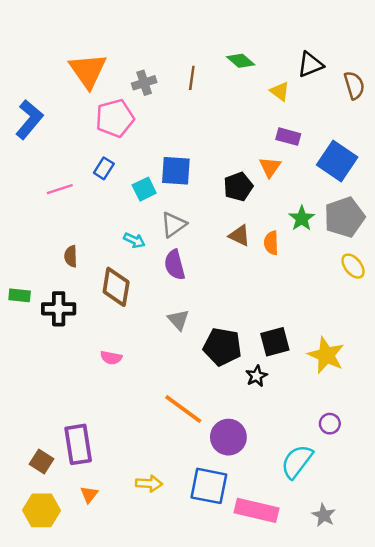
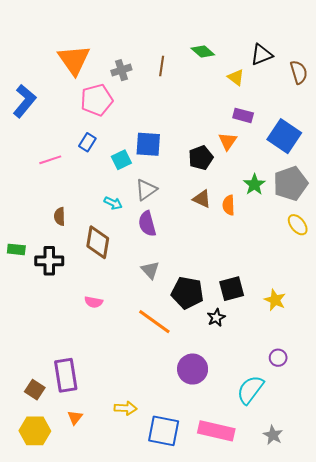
yellow star: (326, 355) -> (275, 300), size x0.7
orange line: (183, 409) -> (154, 322), moved
blue square: (209, 486) -> (164, 431), moved

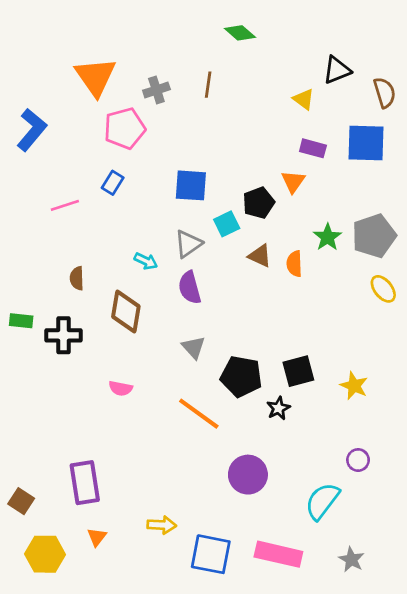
green diamond: (203, 52) -> (240, 33), moved
blue square: (284, 136) -> (366, 143), moved, turned -32
cyan square: (121, 160) -> (227, 224), moved
brown square: (35, 390) -> (21, 501), moved

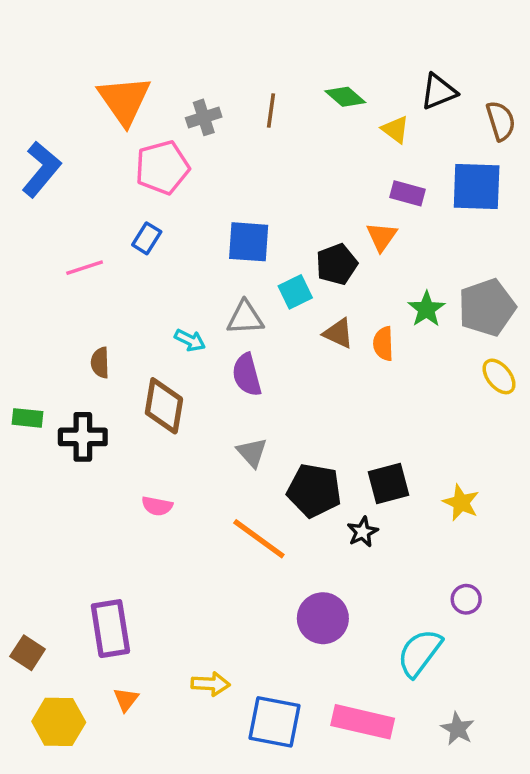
green diamond: (240, 33) -> (345, 97), moved
gray triangle: (188, 244) -> (245, 318), turned 32

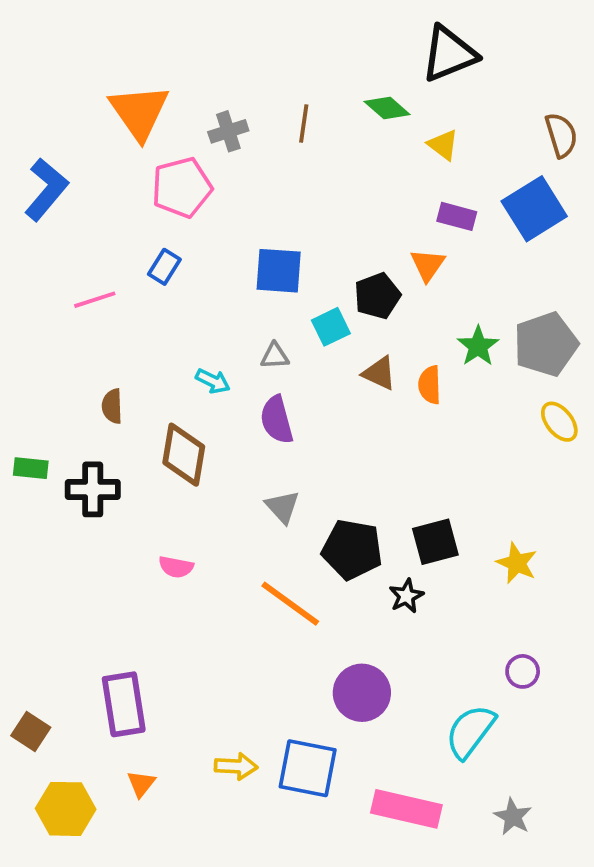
black triangle: (439, 92) -> (449, 54), moved, size x1.4
blue square: (477, 187) -> (534, 209), turned -34
gray triangle: (245, 318) -> (275, 356), size x0.7
blue square: (274, 722) -> (308, 768), moved

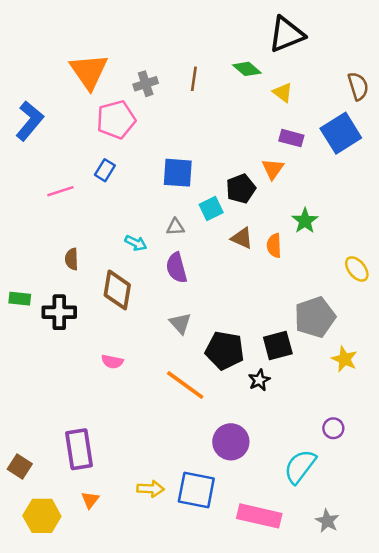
gray pentagon: (546, 344) -> (315, 317), moved
yellow star: (517, 563) -> (344, 359), moved

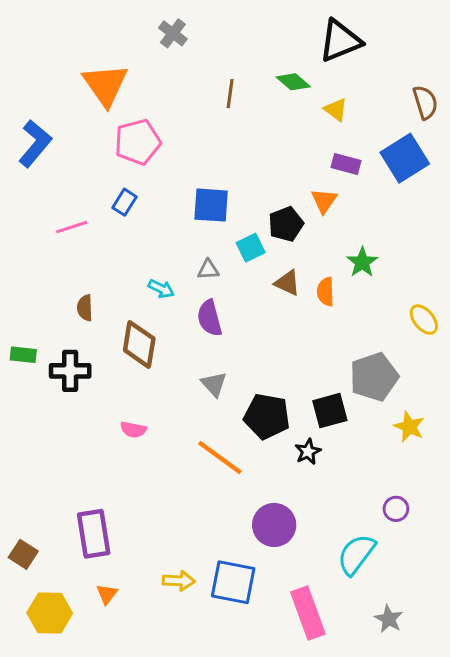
gray cross: (146, 84) -> (173, 33), moved, turned -35
pink rectangle: (259, 516) -> (308, 613), turned 57

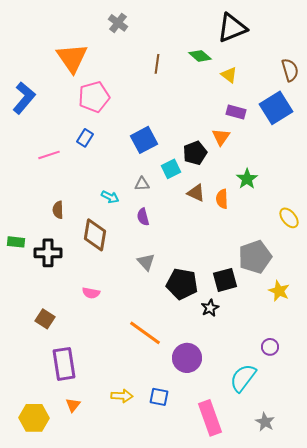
blue square: (211, 205) -> (144, 140), turned -32
purple semicircle: (210, 318) -> (143, 217), size x0.7
orange line: (220, 457) -> (145, 333), moved
brown square: (23, 554) -> (45, 319), moved
blue square: (233, 582) -> (159, 397), size x0.6

